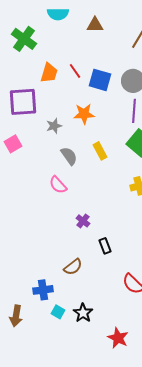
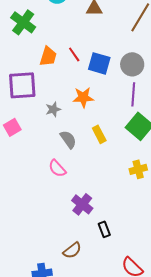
purple cross: (83, 221) -> (82, 204), size x1.5

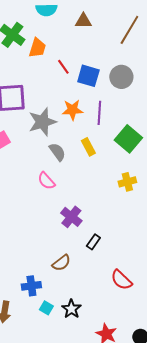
orange trapezoid: (48, 56) -> (37, 48), moved
purple line: (133, 94) -> (99, 113), moved
gray star: (53, 109) -> (42, 122), size x1.8
black rectangle: (104, 229) -> (93, 242), turned 56

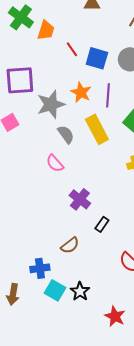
orange star: (72, 110) -> (81, 92), turned 30
yellow rectangle: (88, 147) -> (97, 129), size x1.6
cyan square: (46, 308) -> (55, 290), size x1.5

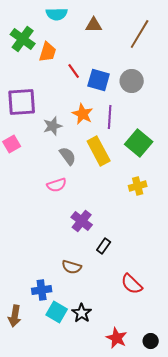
gray star: (51, 104) -> (53, 126), size x0.7
pink semicircle: (55, 163) -> (57, 185), turned -66
brown semicircle: (70, 245) -> (72, 267), turned 54

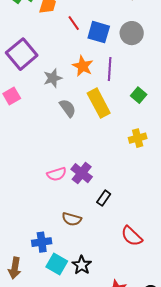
purple square: (22, 102) -> (22, 54), turned -36
green square: (139, 143) -> (139, 95), size x0.6
pink semicircle: (57, 185) -> (57, 174), moved

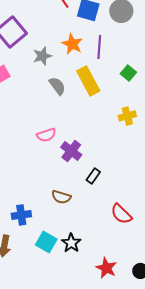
pink semicircle: (57, 174) -> (46, 135), moved
blue cross: (42, 242) -> (21, 215), moved

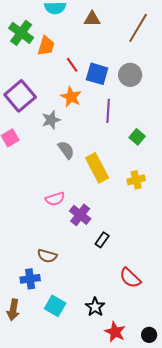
orange star: (72, 44) -> (71, 97), moved
yellow rectangle: (88, 81) -> (97, 168), moved
brown semicircle: (61, 197) -> (47, 256), moved
black star: (71, 243) -> (95, 307), moved

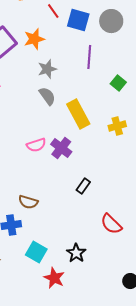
orange star: (71, 97) -> (34, 39), moved, turned 30
gray star: (51, 120) -> (47, 69), moved
purple cross: (80, 215) -> (61, 148), moved
red star: (115, 332) -> (54, 278), moved

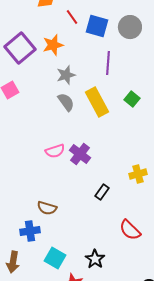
green square: (118, 83) -> (132, 99), moved
yellow rectangle: (78, 114) -> (97, 102), moved
yellow cross: (117, 126) -> (138, 174), moved

